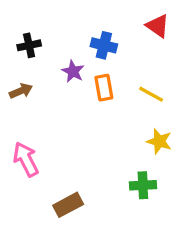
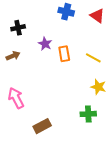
blue cross: (104, 45) -> (66, 12), moved

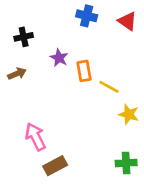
yellow line: (93, 58) -> (109, 87), moved
pink arrow: (16, 98) -> (35, 137), moved
green cross: (88, 114) -> (126, 163), moved

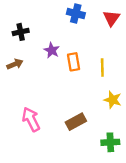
red triangle: (127, 21) -> (111, 18), turned 30
yellow line: (109, 87) -> (102, 68), moved, turned 60
brown rectangle: (55, 166) -> (76, 122), moved

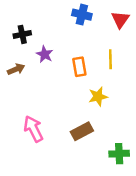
purple star: (52, 50) -> (45, 54), moved
yellow line: (102, 68) -> (110, 59), moved
yellow star: (113, 100) -> (98, 97), moved, turned -30

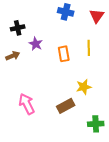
yellow star: (98, 97) -> (84, 87), moved

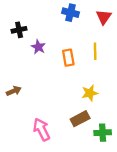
brown arrow: (13, 56) -> (14, 91), moved
pink arrow: (27, 104) -> (42, 129), moved
brown rectangle: (66, 106) -> (80, 119), moved

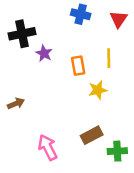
black cross: (19, 30) -> (22, 34), size x1.5
yellow star: (90, 93) -> (98, 90), moved

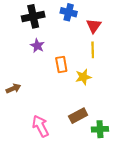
red triangle: (119, 19) -> (94, 26), moved
black cross: (22, 34) -> (33, 16), moved
orange rectangle: (78, 66) -> (61, 64), moved

